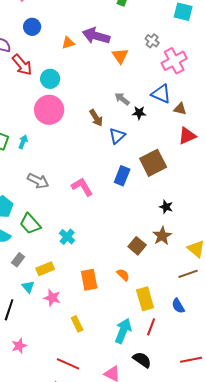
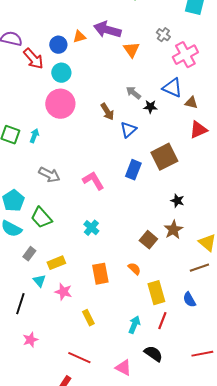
blue circle: (32, 27) -> (58, 45), moved
cyan cross: (67, 237) -> (91, 228), moved
cyan arrow: (123, 331) -> (134, 325), size x0.7

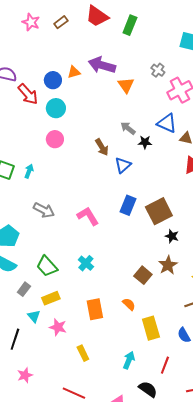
pink circle: (60, 104) -> (55, 139), size x0.6
brown square: (164, 157) -> (159, 211), moved
green trapezoid: (41, 218) -> (47, 266), moved
red line: (162, 321) -> (165, 365), moved

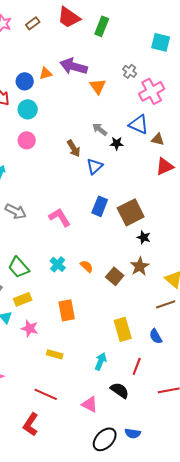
orange semicircle: (129, 304) -> (87, 266), moved
yellow rectangle: (83, 353) -> (55, 354), turned -49

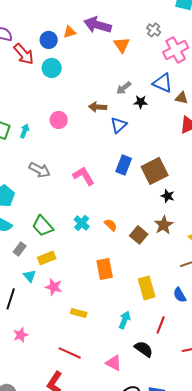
gray arrow: (100, 129) -> (124, 88), turned -77
pink circle: (27, 140) -> (59, 120), moved
brown arrow: (74, 148) -> (98, 107), turned 126
orange rectangle: (67, 310) -> (105, 269), moved

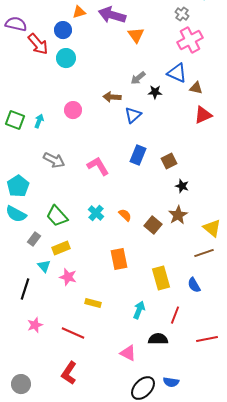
gray cross: (154, 30) -> (182, 14), moved
orange triangle: (70, 32) -> (79, 12), moved
brown square: (155, 171) -> (169, 161), size x0.6
black semicircle: (144, 349) -> (158, 339), turned -36
red line: (70, 353) -> (73, 333), moved

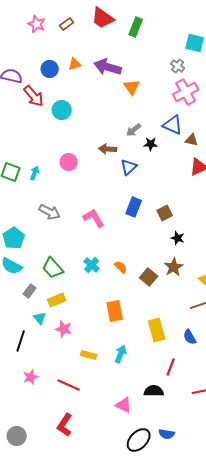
blue circle: (63, 30) -> (50, 69), moved
cyan arrow: (139, 310) -> (121, 354), moved

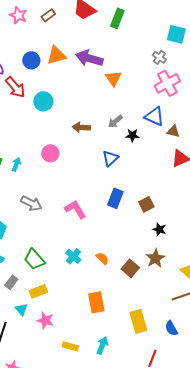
orange triangle: (75, 64) -> (56, 55), size x1.5
brown arrow: (108, 149) -> (81, 127), moved

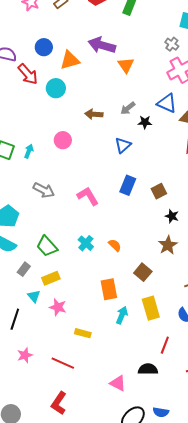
orange triangle: (56, 55) -> (70, 60), moved
brown square: (130, 268) -> (143, 272), moved
cyan arrow: (102, 345) -> (122, 315), moved

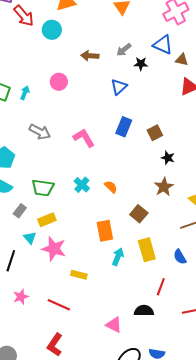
green trapezoid: (47, 246) -> (43, 188), turned -40
pink star: (58, 307) -> (54, 249), size x1.4

